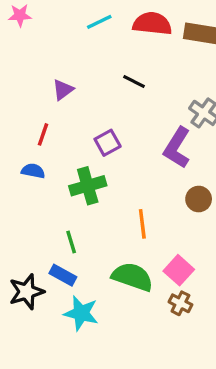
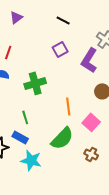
purple triangle: (63, 90) -> (16, 17), moved
purple square: (108, 143) -> (60, 49), moved
pink square: (179, 270) -> (91, 122), moved
green semicircle: (132, 277) -> (62, 138), turned 115

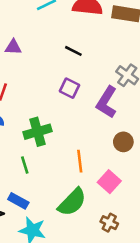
purple triangle: (16, 17) -> (13, 47), turned 40
purple square: (60, 49) -> (70, 88), turned -35
green line: (25, 117) -> (25, 165), moved

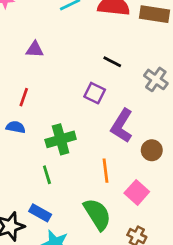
black line: (73, 51) -> (112, 62), moved
purple L-shape: (107, 102) -> (122, 126), moved
green semicircle: (72, 202) -> (97, 214), turned -76

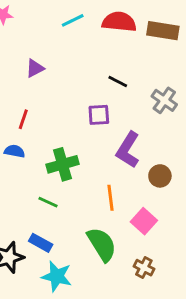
purple triangle: (35, 50) -> (35, 68), turned -30
purple square: (95, 93) -> (99, 115), turned -30
green line: (47, 175) -> (48, 202), turned -48

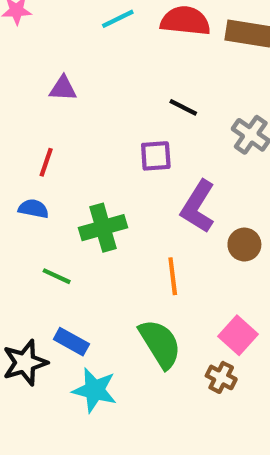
purple triangle: (35, 68) -> (63, 88), turned 30
green line: (48, 202) -> (57, 276), moved
pink square: (144, 221) -> (238, 335), moved

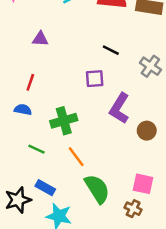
orange line: (173, 276) -> (76, 157), moved, turned -30
pink square: (238, 335) -> (143, 184), turned -30

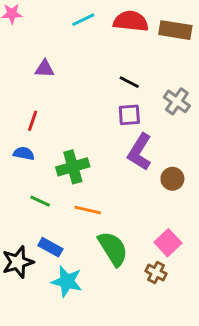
purple square: (95, 79) -> (129, 115), moved
orange line: (76, 157) -> (88, 210), turned -40
pink square: (143, 184) -> (168, 243), turned 35

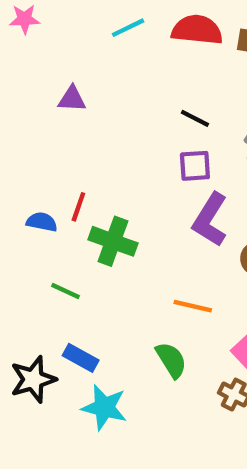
red line: (33, 121) -> (78, 207), moved
green cross: (73, 167) -> (113, 241), turned 36
orange line: (88, 210) -> (193, 306), moved
green semicircle: (113, 249) -> (171, 360), size x0.7

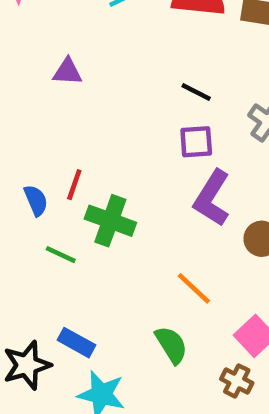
blue semicircle: (42, 222) -> (36, 200), turned 56
green line: (65, 291) -> (61, 255), moved
orange line: (193, 306) -> (194, 288), turned 30

